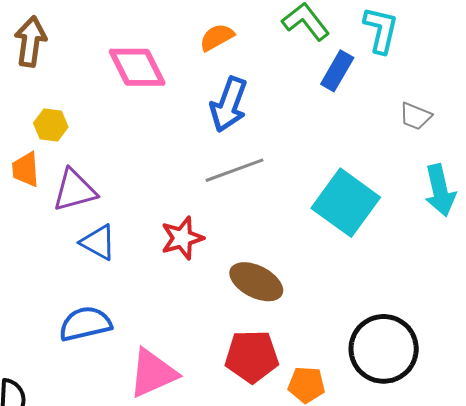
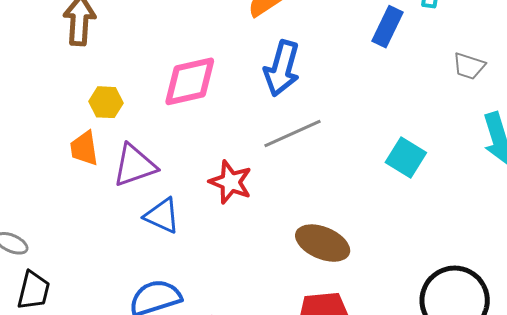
pink diamond: (137, 67) -> (190, 81), moved, turned -72
cyan square: (346, 203) -> (406, 157), size x0.6
red star: (182, 238) -> (231, 182), moved, turned -30

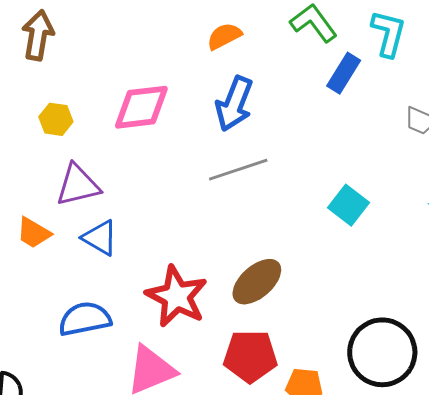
orange trapezoid: (84, 148) -> (34, 233), moved, turned -57
red star: (231, 182) -> (177, 296), moved, size x1.4
brown ellipse: (323, 243) -> (257, 282), turned -70

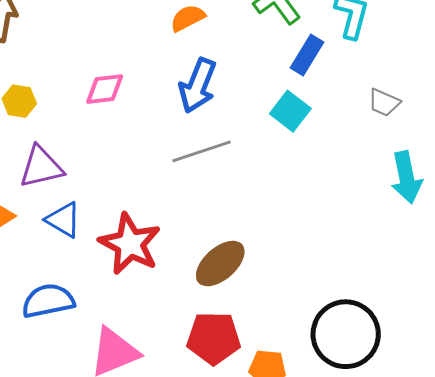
pink diamond: (141, 107) -> (105, 89), size x0.7
cyan square: (348, 205) -> (290, 111), moved
red star: (177, 296) -> (130, 244), moved

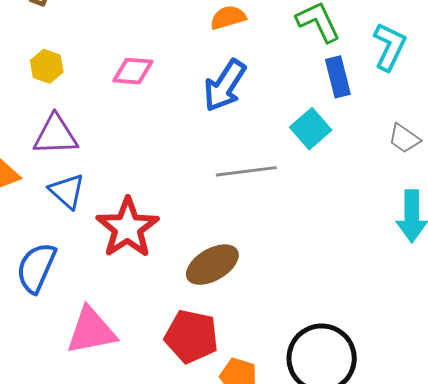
blue rectangle: (307, 55) -> (338, 77), turned -57
gray line: (202, 151) -> (246, 171), moved
blue semicircle: (48, 301) -> (36, 268), turned -66

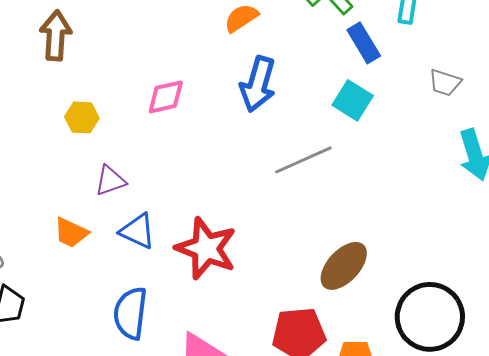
purple triangle: (55, 135) -> (110, 181), size x0.7
brown ellipse: (212, 265) -> (344, 266), moved

